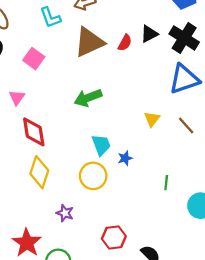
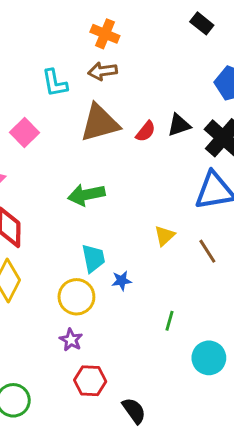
purple star: (65, 213) -> (71, 340), moved

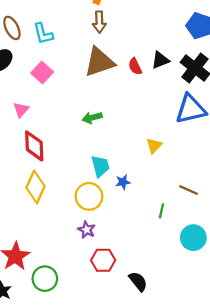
brown arrow: (103, 71) -> (99, 22), turned -80
cyan L-shape: (55, 83) -> (43, 34), moved
red semicircle: (146, 131) -> (135, 66), turned 119
green arrow: (86, 195) -> (92, 118), size x0.7
brown line: (207, 251) -> (189, 190), moved, turned -30

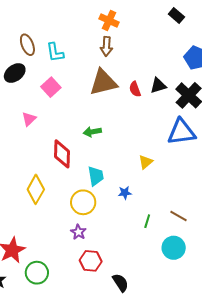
red diamond: (34, 146) -> (62, 154), moved
blue star: (123, 182) -> (125, 193), moved
brown line: (189, 190) -> (179, 216), moved

